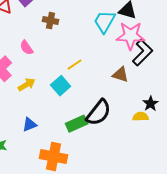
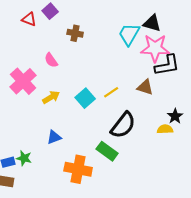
black L-shape: (143, 53) -> (167, 65), turned 36
yellow line: (75, 65) -> (111, 92), moved
green rectangle: (77, 124) -> (107, 151), moved, turned 60

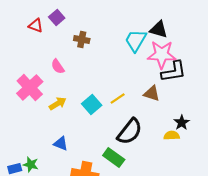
blue triangle: (54, 137) -> (61, 144), turned 42

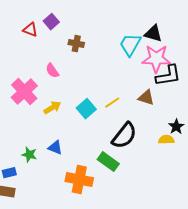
green star: (31, 165) -> (29, 155), moved

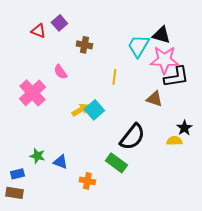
yellow line: (112, 103) -> (114, 77), moved, turned -49
yellow arrow: (52, 108) -> (80, 110), moved
blue triangle: (55, 148) -> (60, 162), moved
orange cross: (79, 180) -> (87, 181), size x0.6

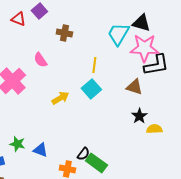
cyan square: (94, 110) -> (91, 89), moved
black star: (184, 128) -> (139, 116), moved
black semicircle: (132, 137) -> (83, 154), moved, size x0.5
green rectangle: (116, 163) -> (96, 163), moved

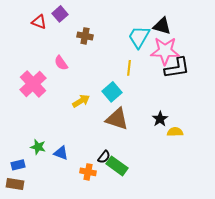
yellow line: (94, 65) -> (129, 68), moved
brown triangle: (134, 87) -> (117, 119), moved, size x1.4

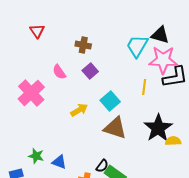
purple square: (60, 14) -> (90, 71), moved
red triangle: (39, 22) -> (37, 31), turned 35
yellow line: (129, 68) -> (144, 87), moved
black star: (160, 119) -> (158, 128), size x1.8

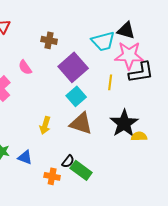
cyan trapezoid: (137, 46) -> (103, 41), turned -135
purple square: (90, 71) -> (73, 67), moved, size x1.8
yellow arrow: (79, 110) -> (45, 125), moved, turned 138

